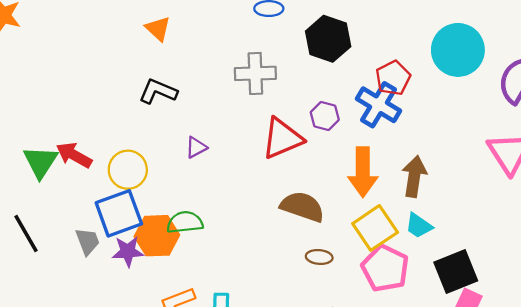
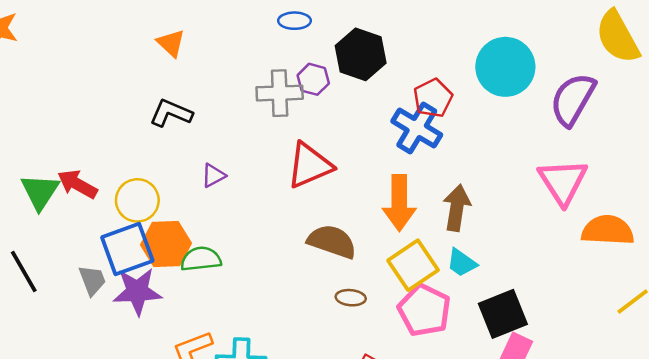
purple hexagon: (325, 116) -> (313, 79), moved
orange hexagon: (157, 236) -> (166, 244), moved
purple star: (128, 251) -> (137, 291), size x1.4

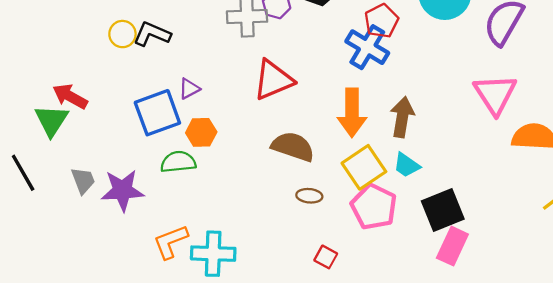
green triangle: (40, 192) -> (51, 120), moved
yellow circle: (137, 200) -> (122, 34), moved, size x0.7
orange hexagon: (166, 244) -> (201, 132), moved, size x0.7
blue square: (127, 249) -> (157, 113), moved

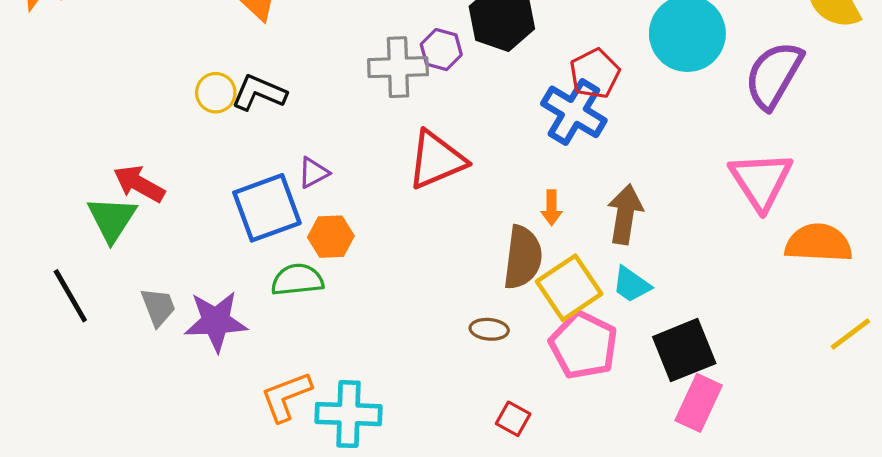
orange arrow: (352, 113) -> (552, 208), size x0.5
brown semicircle: (293, 147) -> (523, 257), moved, turned 78

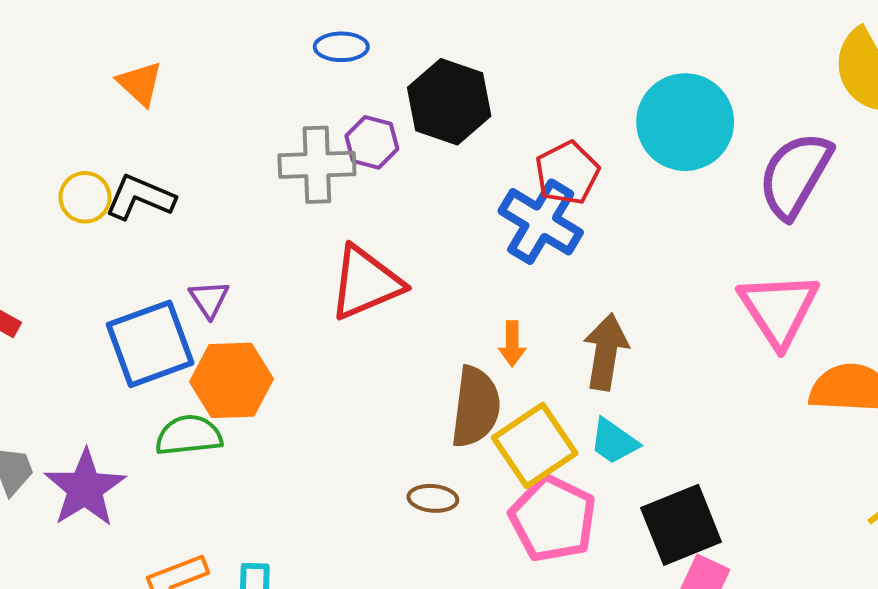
purple triangle: (313, 173) -> (209, 299), turned -36
orange hexagon: (331, 237) -> (231, 380), size x1.4
purple star: (216, 321) -> (85, 488), turned -30

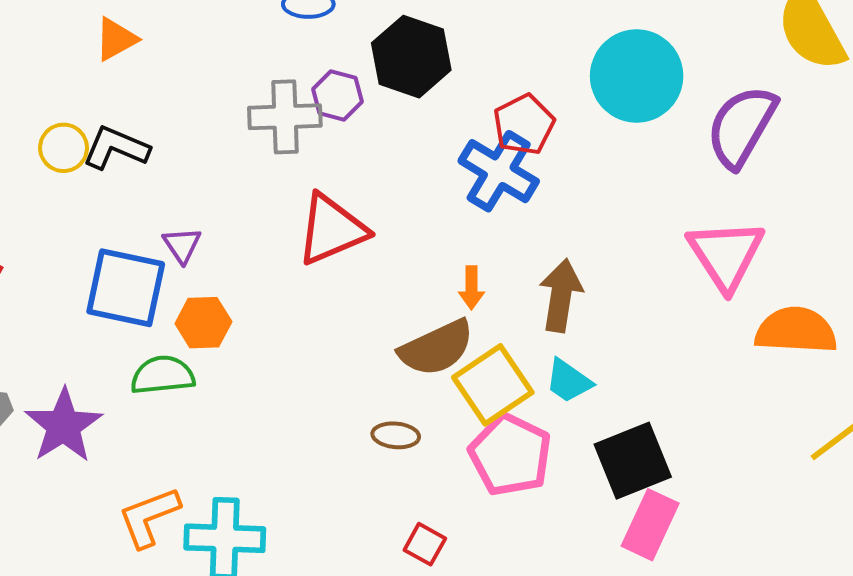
orange triangle: (140, 83) -> (116, 39), turned 48
blue square: (150, 344) -> (126, 288), turned 32
orange hexagon: (231, 380) -> (203, 323), size x0.7
brown semicircle: (476, 407) -> (437, 348), turned 58

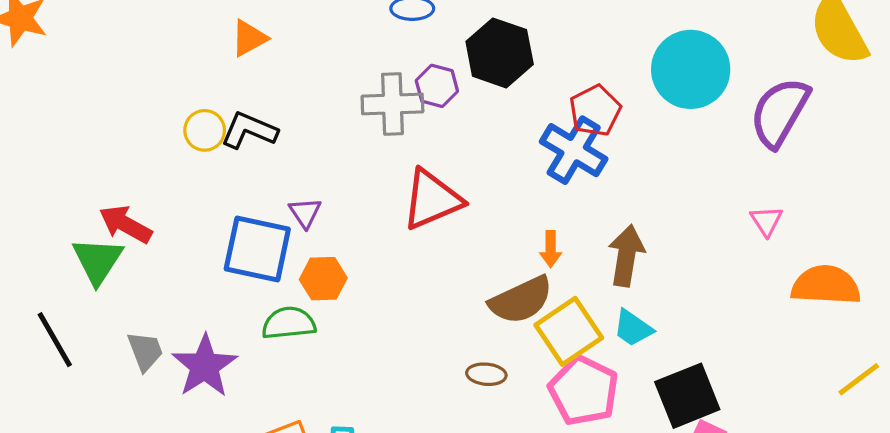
pink triangle: (726, 255) -> (766, 221), size x0.5

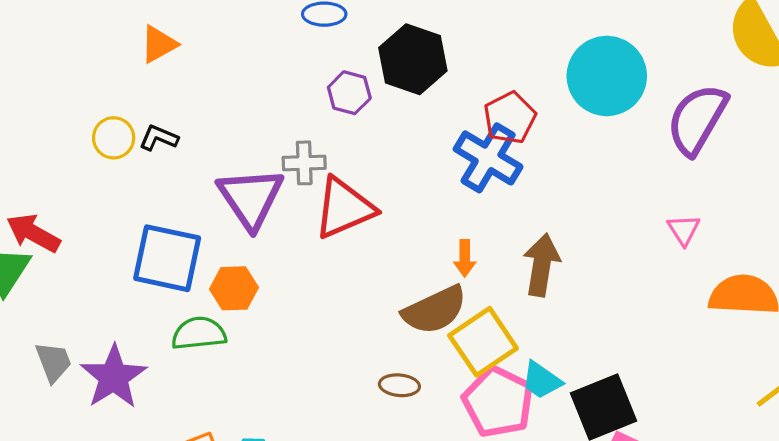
gray cross: (392, 104) -> (304, 163), moved, size x0.7
black L-shape: (249, 130) -> (159, 138), size x0.7
purple triangle: (305, 213) -> (251, 198), moved, size x2.0
cyan trapezoid: (633, 328) -> (542, 380), moved

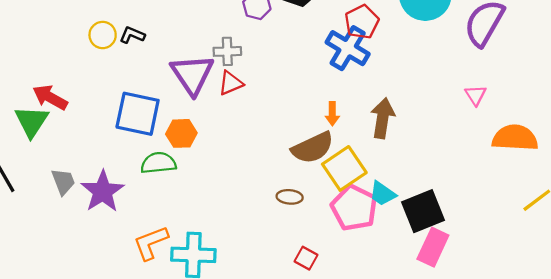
red triangle: (344, 208) -> (231, 83), moved, size x0.6

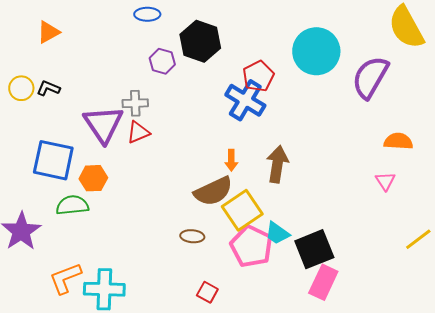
pink triangle: (476, 95) -> (385, 181), moved
orange semicircle: (515, 138) -> (398, 141), moved, size x0.7

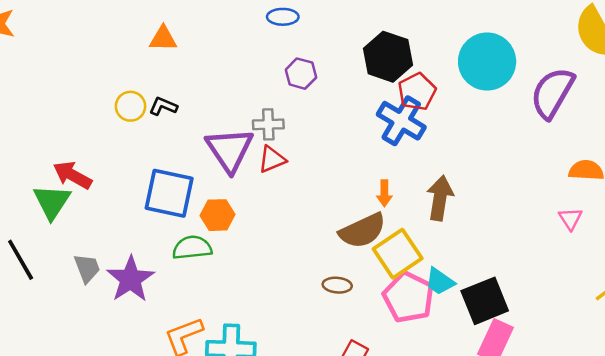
orange triangle: (48, 32) -> (163, 39), turned 30
black hexagon: (200, 41) -> (388, 57), moved

